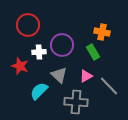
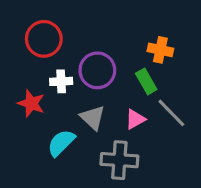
gray line: (109, 86) -> (171, 113), moved

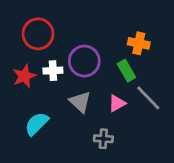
red star: (31, 103) -> (24, 76), moved, turned 30
cyan semicircle: (61, 143) -> (37, 124), moved
gray cross: (119, 160) -> (103, 139), size x0.6

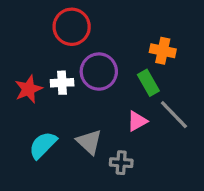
red circle: (38, 34) -> (72, 27), moved
gray triangle: (80, 102) -> (89, 142), moved

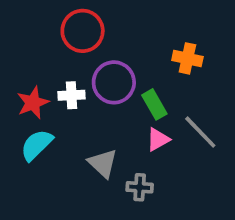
green rectangle: (148, 83) -> (154, 104), moved
cyan semicircle: (43, 145) -> (37, 145), moved

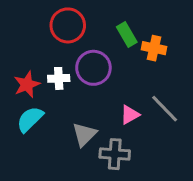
green rectangle: (154, 104) -> (127, 35), moved
gray triangle: (103, 163) -> (84, 134), turned 32
gray cross: (140, 187) -> (115, 154), size x1.4

